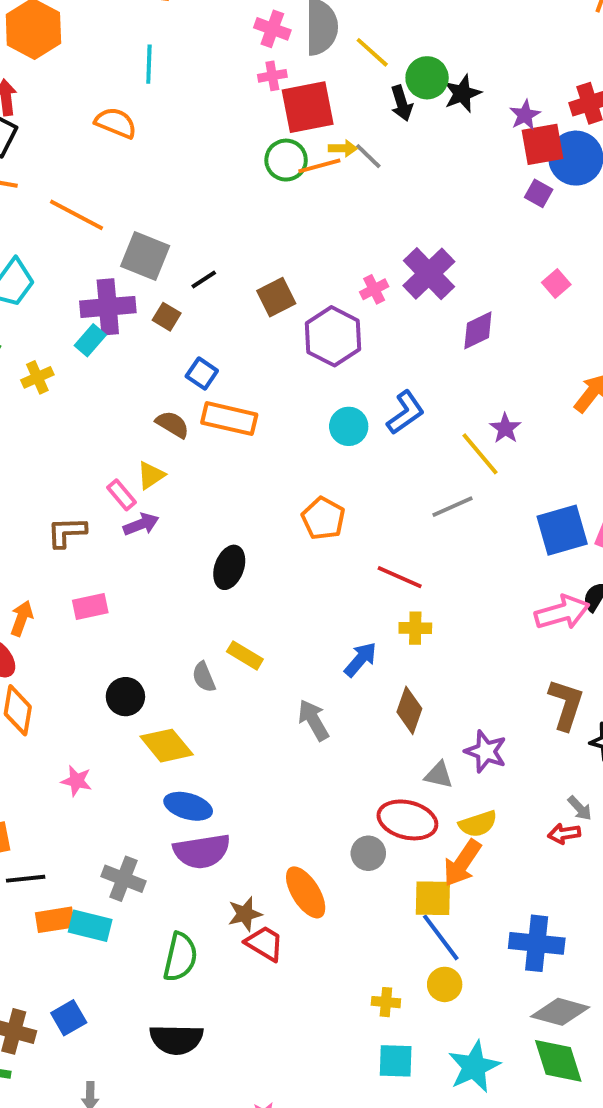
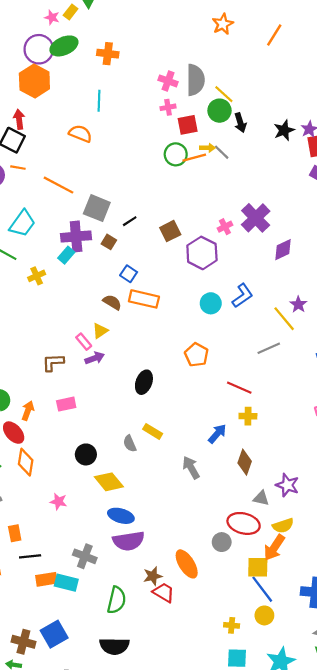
green circle: (427, 78) -> (219, 111), moved
black star: (462, 93) -> (284, 130), moved
red square: (308, 107) -> (188, 125), size x0.7
blue square: (69, 1018) -> (54, 634), size x1.4

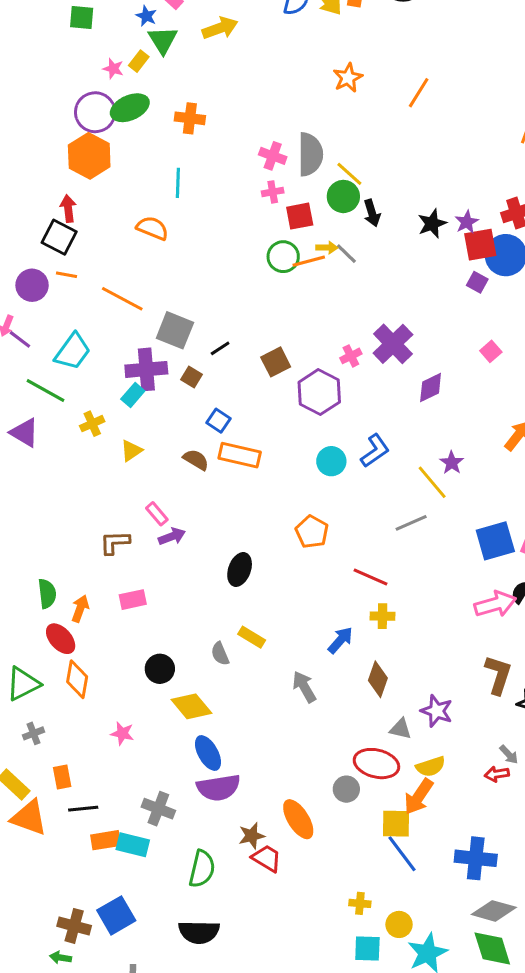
yellow triangle: (100, 331) -> (131, 451), moved
blue ellipse: (121, 516) -> (208, 753), turned 45
yellow circle: (264, 615) -> (399, 924), moved

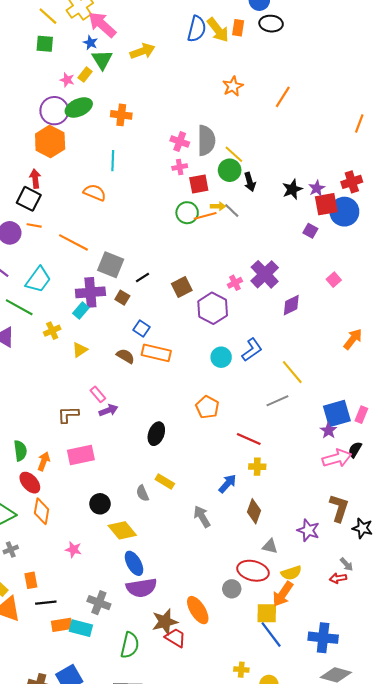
purple square: (477, 282) -> (310, 231), moved
purple star: (452, 463) -> (328, 430), moved
pink rectangle: (133, 600) -> (81, 455), size x1.4
purple star: (437, 711) -> (308, 530), moved
brown star: (252, 836) -> (165, 622), size x1.4

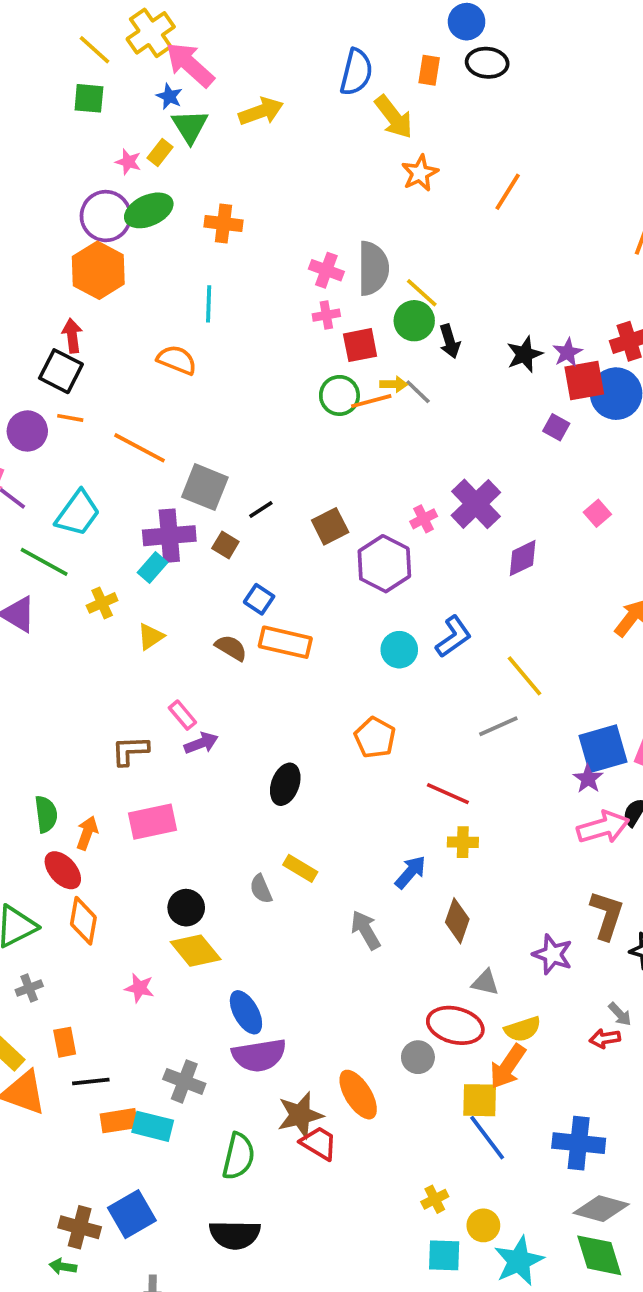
yellow arrow: (218, 30) -> (394, 117), moved
yellow diamond: (122, 530) -> (196, 951), moved
yellow cross: (241, 670) -> (435, 1199), turned -32

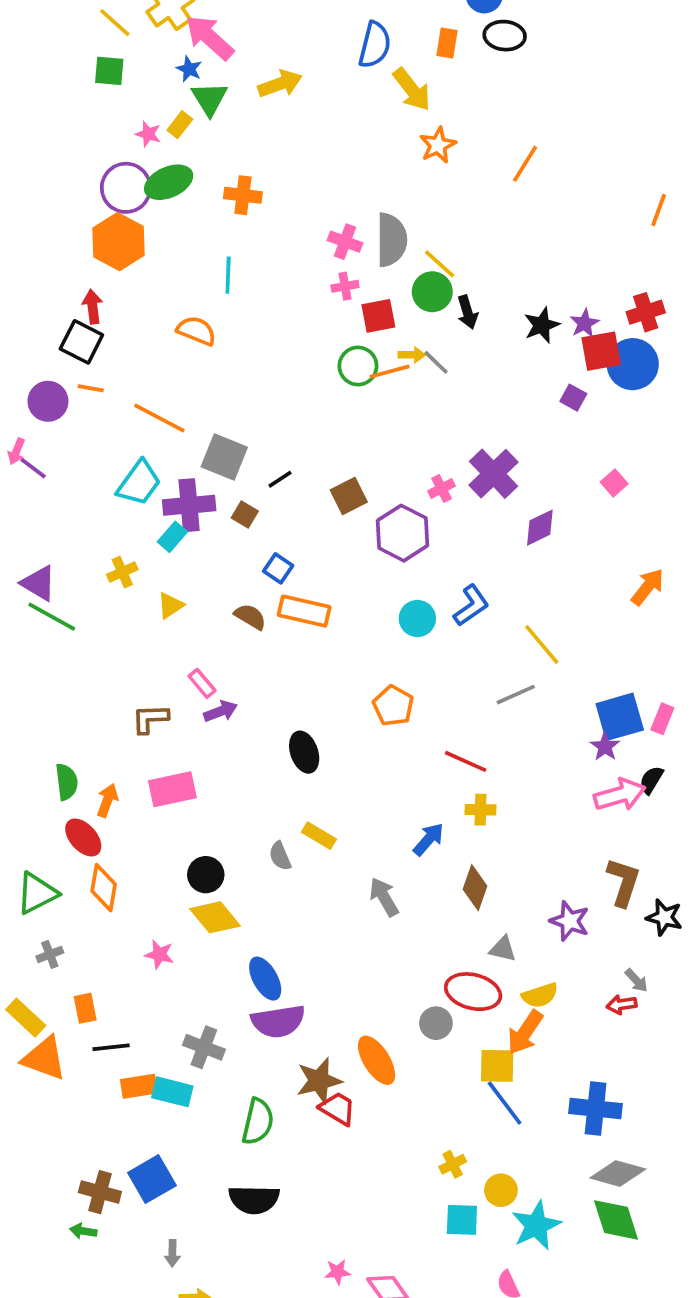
cyan trapezoid: (78, 513) -> (139, 483), moved
green line: (44, 562) -> (52, 617), moved
black ellipse: (285, 784) -> (304, 752), turned -39

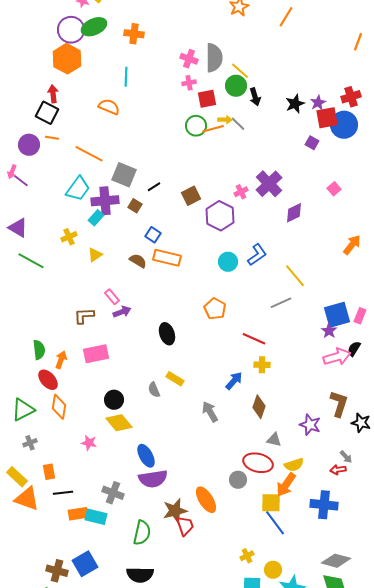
purple triangle: (39, 583) -> (18, 228), moved
red trapezoid: (338, 1109) -> (185, 526), turned 40
blue cross: (596, 1109) -> (324, 505), moved

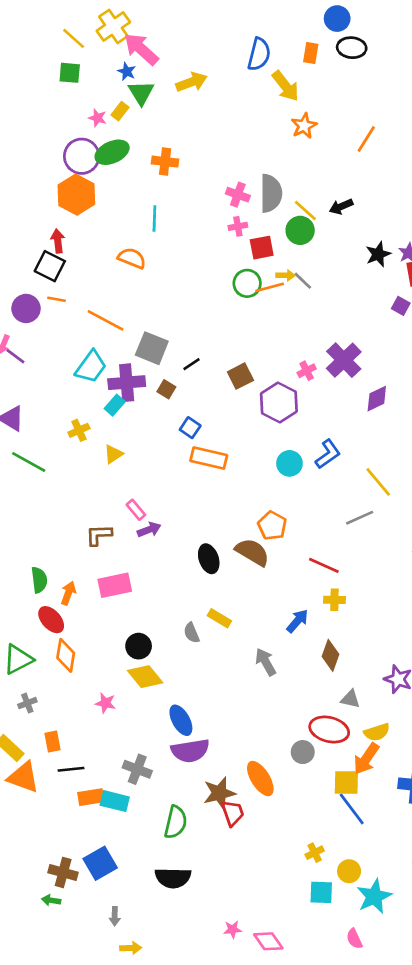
black arrow: (255, 97) -> (341, 207), moved, turned 84
brown semicircle: (138, 261) -> (252, 552), moved, size x1.5

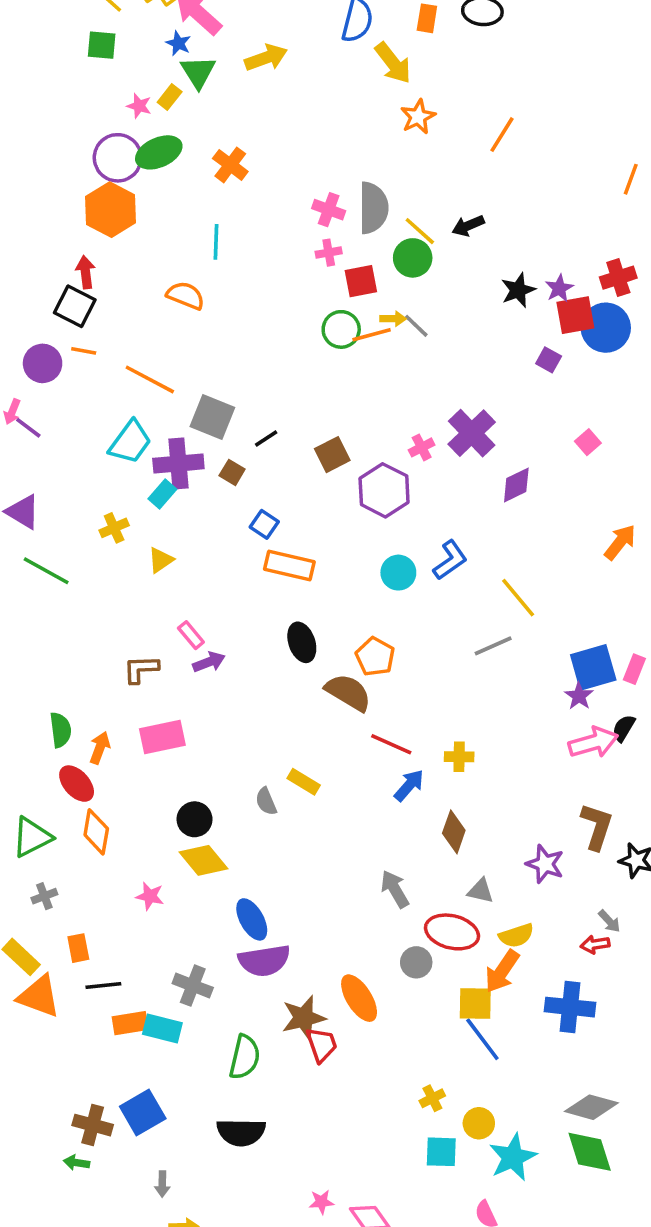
orange cross: (165, 162) -> (230, 165), turned 30
black ellipse: (209, 559) -> (302, 642), moved
red line: (324, 565) -> (391, 744), moved
gray arrow: (266, 662) -> (395, 889), moved

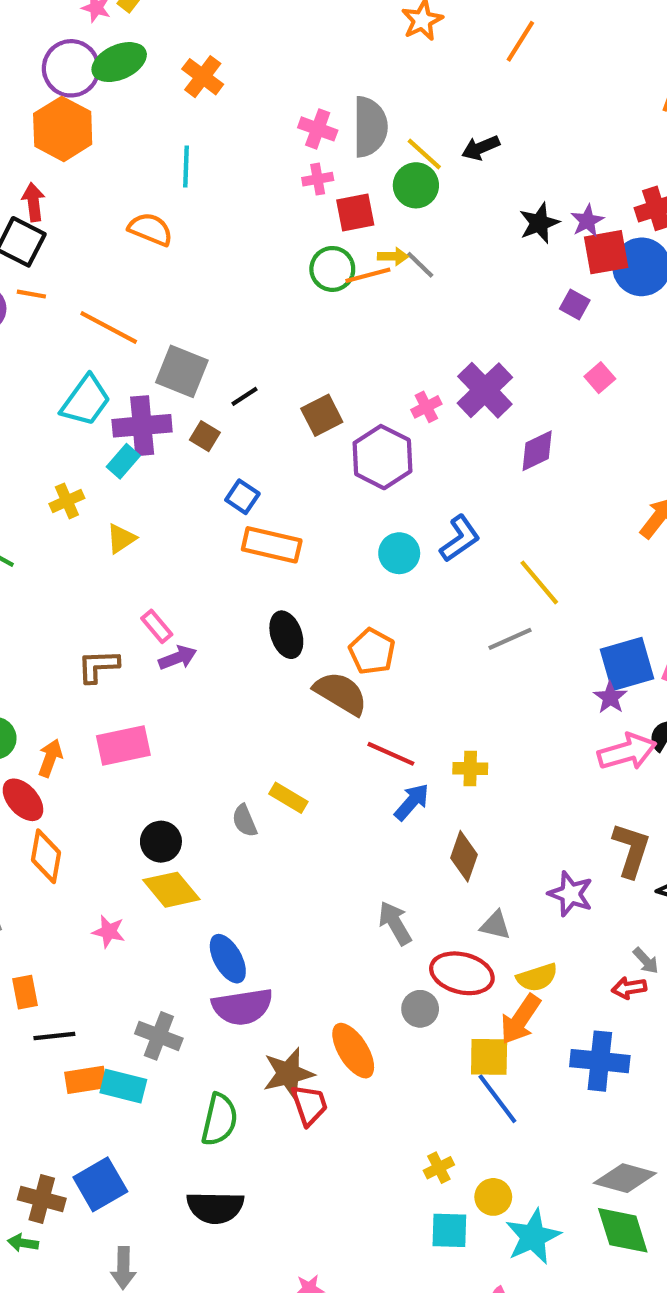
pink square: (588, 442) -> (600, 378), moved
gray arrow: (162, 1184) -> (123, 1268), size x1.4

